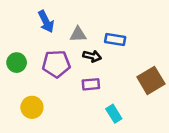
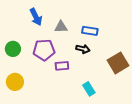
black arrow: (92, 56) -> (83, 49), moved
purple rectangle: (91, 84) -> (62, 66), moved
yellow circle: (32, 107) -> (15, 82), moved

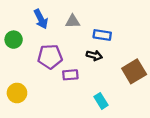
gray triangle: (61, 27) -> (73, 21), moved
green circle: (13, 49) -> (14, 40), moved

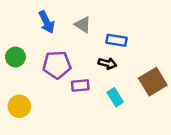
gray triangle: (73, 21) -> (83, 25), turned 35
green circle: (14, 40) -> (15, 57), moved
cyan rectangle: (101, 101) -> (115, 97), moved

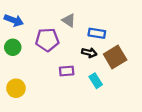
blue arrow: (47, 22) -> (14, 20), moved, turned -42
purple pentagon: (57, 65) -> (47, 40), moved
brown square: (153, 82) -> (115, 57), moved

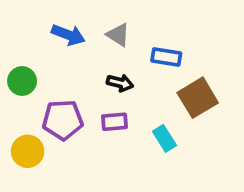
blue arrow: (14, 20) -> (68, 35), moved
purple pentagon: (47, 40) -> (63, 120), moved
black arrow: (89, 53) -> (120, 83), moved

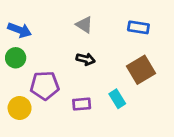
blue arrow: (68, 35) -> (20, 30), moved
blue rectangle: (166, 57) -> (138, 27), moved
purple rectangle: (114, 122) -> (82, 104), moved

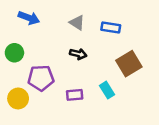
blue rectangle: (138, 27) -> (111, 27), moved
blue arrow: (20, 30) -> (29, 18), moved

